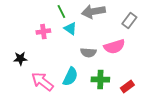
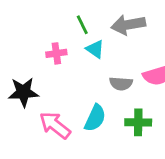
black star: (20, 59) -> (23, 92), size x1.5

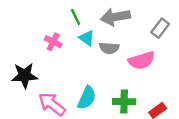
pink cross: (56, 53) -> (53, 42), turned 35
gray semicircle: (121, 84) -> (109, 48), moved

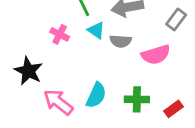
black star: (25, 75) -> (28, 71), turned 30

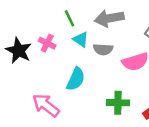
black star: (28, 71) -> (19, 51), moved
cyan semicircle: (96, 95) -> (76, 79), moved

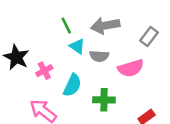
pink cross: (47, 43) -> (44, 71), moved, turned 35
green cross: (118, 103) -> (104, 100), moved

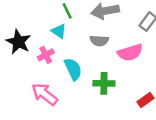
cyan triangle: (77, 46) -> (59, 31), moved
cyan semicircle: (72, 85) -> (73, 69), turned -50

